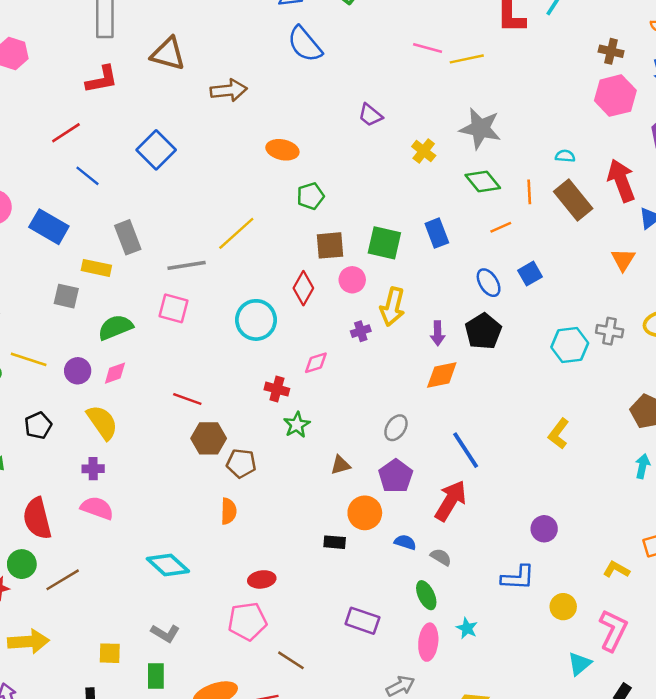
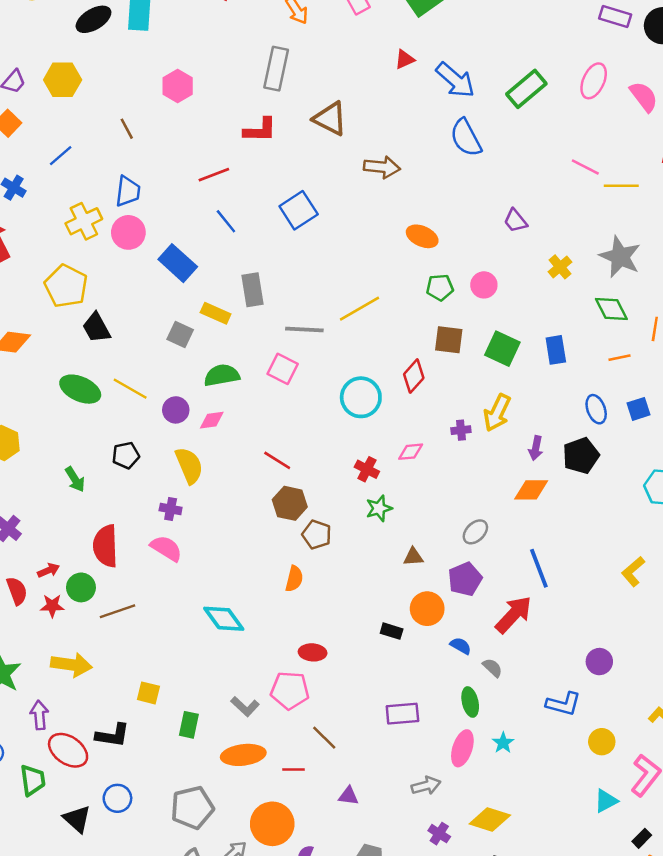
pink circle: (352, 280) -> (484, 285), moved
purple rectangle: (362, 621) -> (402, 714), turned -36
gray L-shape: (165, 633) -> (245, 707), moved

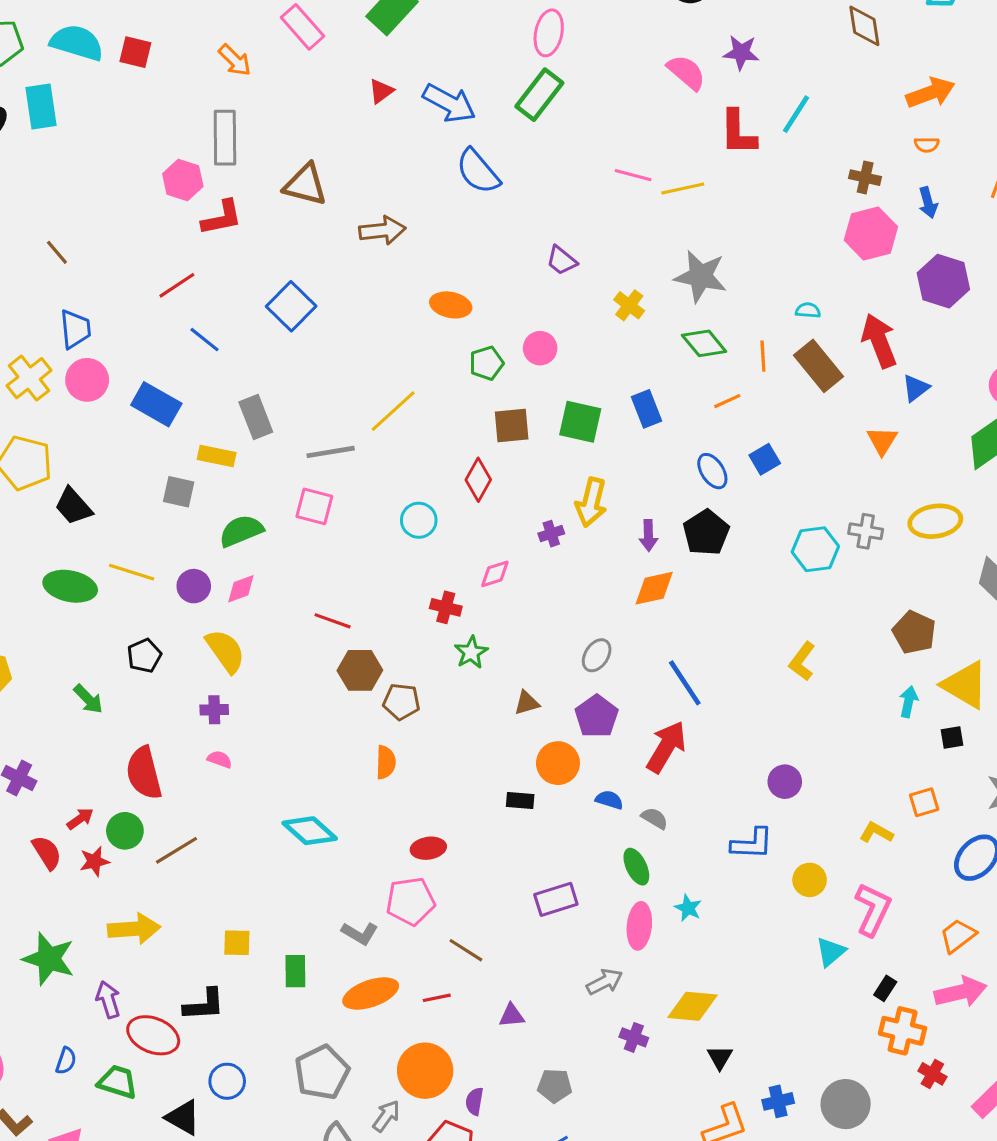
pink ellipse: (594, 81) -> (549, 33), moved
pink hexagon: (178, 86) -> (183, 180), moved
cyan circle: (361, 397) -> (419, 520), size x0.7
pink semicircle: (166, 548) -> (220, 759), size x0.6
green trapezoid: (33, 780) -> (118, 1082), turned -52

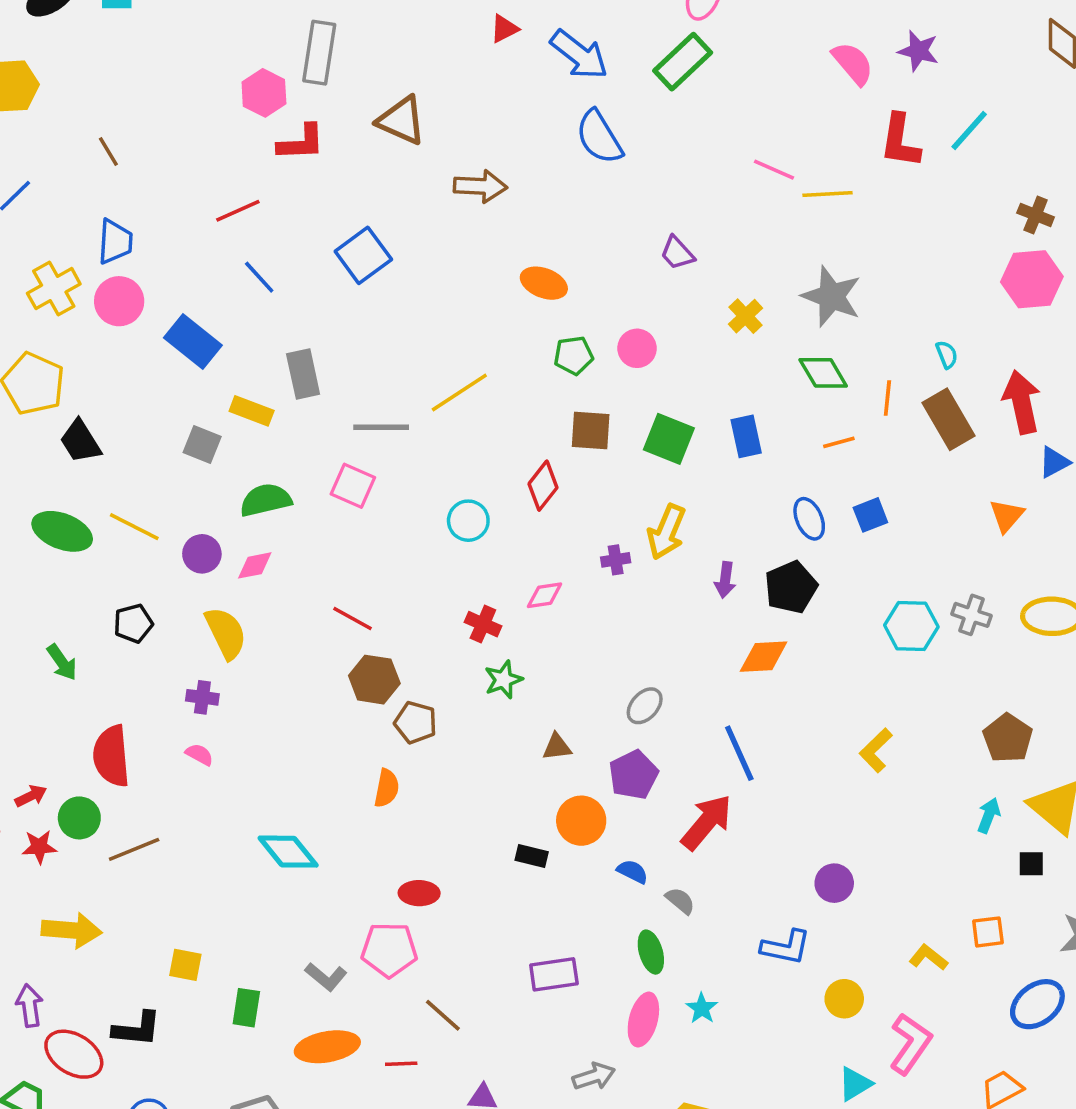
cyan semicircle: (808, 310) -> (947, 355), turned 55
orange diamond: (654, 588) -> (764, 657), moved

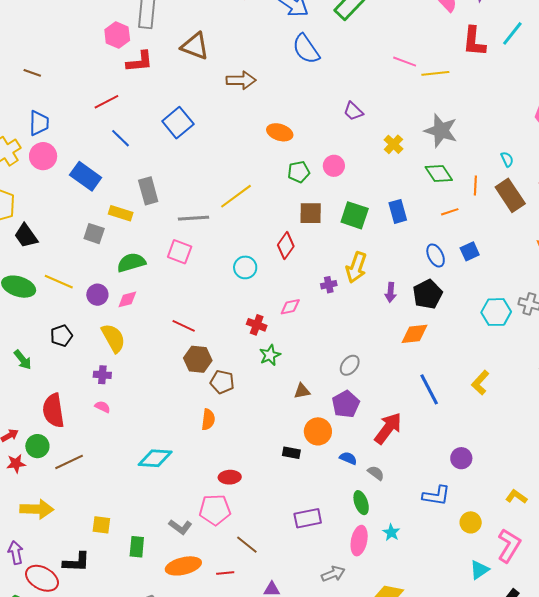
brown line: (108, 151) -> (32, 73), turned -36
blue line: (739, 753) -> (429, 389), moved
cyan diamond: (288, 852) -> (155, 458), turned -44

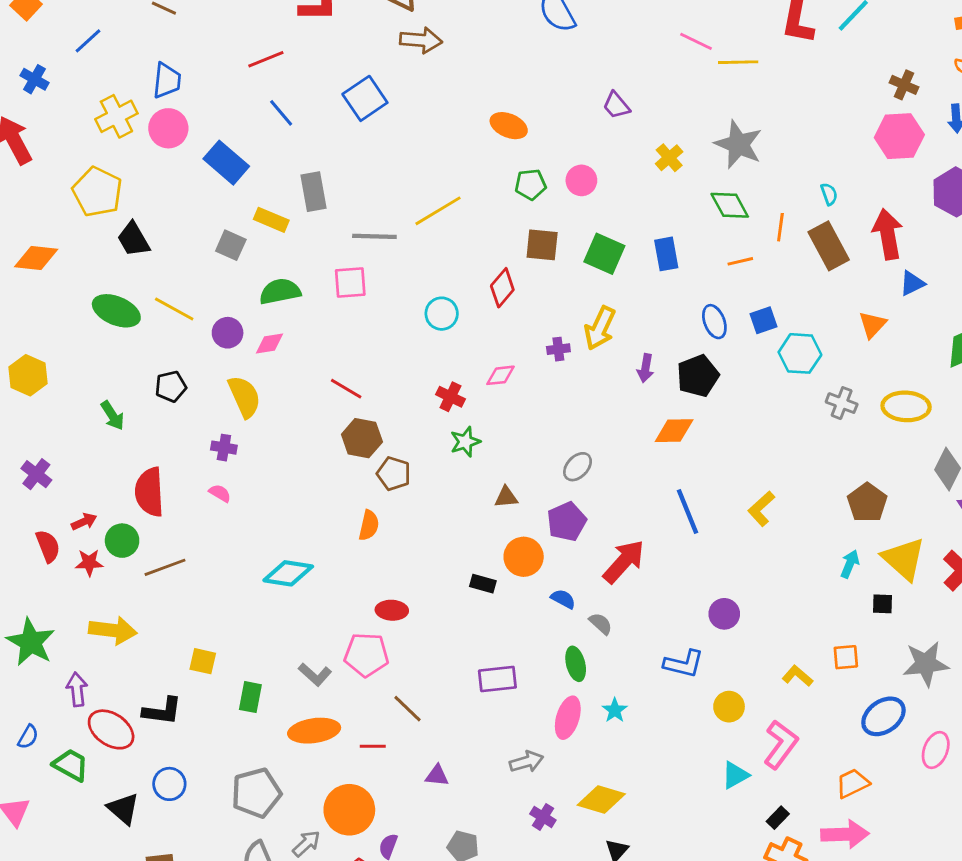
brown arrow: (241, 80) -> (421, 40), moved
pink square: (180, 252) -> (350, 283), turned -30
cyan hexagon: (496, 312) -> (800, 353), moved

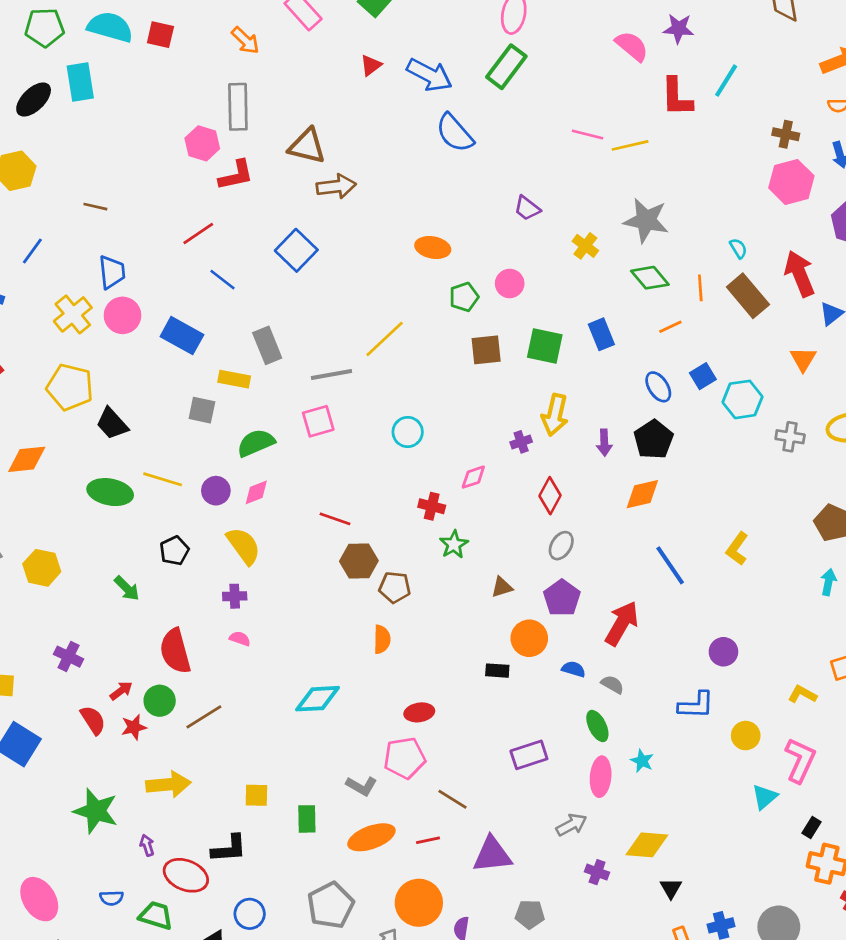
red diamond: (502, 288) -> (550, 496), moved
purple arrow: (77, 689) -> (147, 845), size x0.7
blue semicircle: (28, 737) -> (112, 898), turned 70
purple triangle: (437, 776) -> (492, 855), size x1.8

